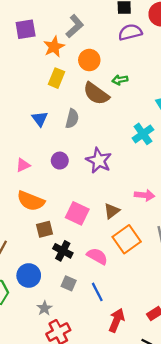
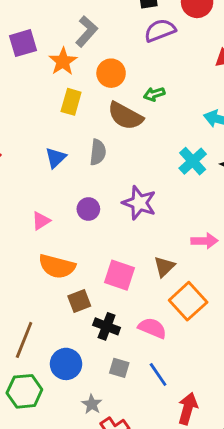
blue triangle: (40, 119) -> (56, 158), turned 30

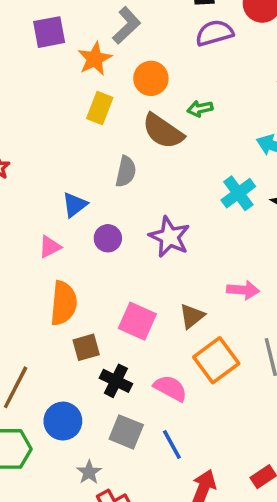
blue triangle: (56, 158) -> (75, 205), moved
orange semicircle: (57, 266) -> (64, 303), turned -105
gray square: (119, 368) -> (126, 432), size x1.4

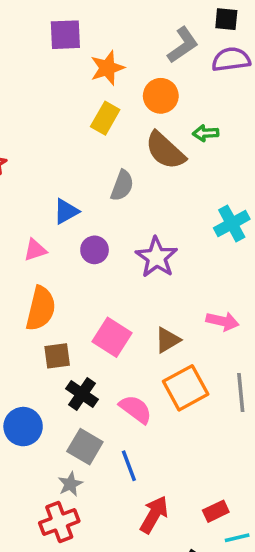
gray L-shape: (127, 25) -> (183, 45), moved
gray star: (89, 472) -> (70, 484), moved

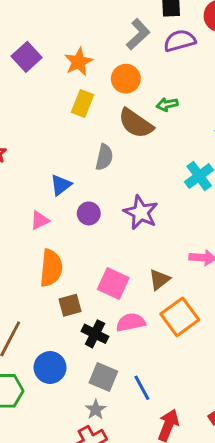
purple square: (65, 35) -> (27, 57), moved, turned -32
pink semicircle: (136, 409) -> (131, 322), moved, turned -40

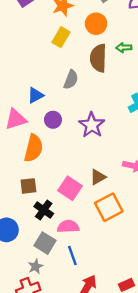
brown semicircle: (136, 123) -> (98, 58), turned 48
pink triangle: (40, 220) -> (16, 119), size x1.5
orange semicircle: (51, 268) -> (34, 148), moved
pink square: (113, 284) -> (70, 188), moved
pink semicircle: (131, 322) -> (68, 226), moved

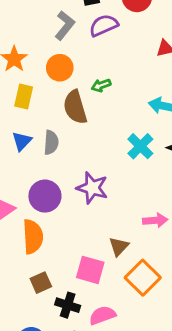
blue triangle: (35, 95) -> (22, 141), moved
purple circle: (53, 120) -> (45, 196), size x1.5

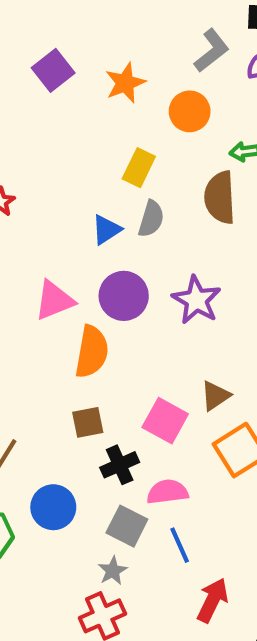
yellow rectangle: (24, 96) -> (139, 168), moved
brown semicircle: (75, 107) -> (220, 198), moved
blue triangle: (22, 141) -> (106, 230), moved
black cross: (68, 305) -> (120, 465), turned 35

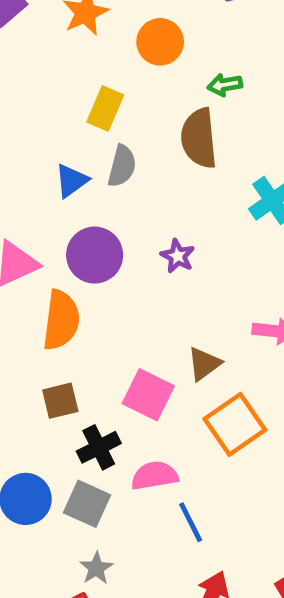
purple star: (196, 300) -> (178, 256), size x0.6
gray square: (127, 526) -> (87, 504), moved
blue line: (180, 545) -> (191, 522), moved

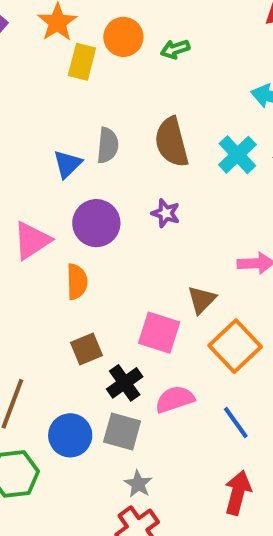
green arrow: (225, 85) -> (175, 49), moved
yellow rectangle: (105, 108) -> (82, 62), moved
brown semicircle: (199, 138) -> (172, 142), moved
orange semicircle: (61, 320) -> (77, 282), size x0.7
blue line: (191, 522) -> (236, 423), moved

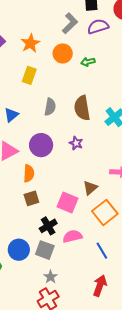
yellow rectangle: (82, 62) -> (29, 75), moved
blue triangle: (67, 164) -> (11, 115), moved
brown square: (87, 349) -> (31, 198), moved

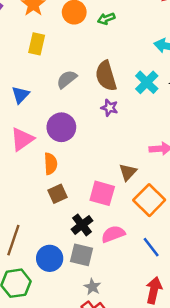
gray semicircle: (50, 107) -> (67, 79), turned -132
purple star: (76, 143) -> (109, 108), moved

